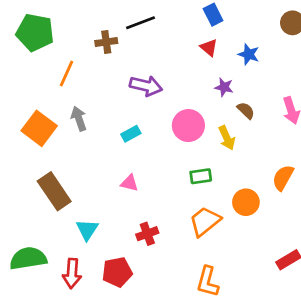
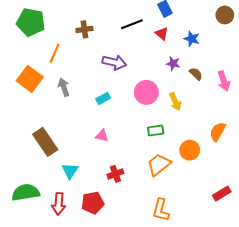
black line: (140, 23) -> (132, 24), moved
brown semicircle: (246, 110) -> (196, 74), moved
orange square: (39, 128) -> (30, 79), moved

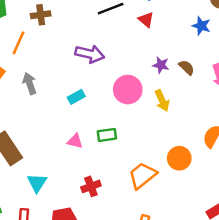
brown cross: (84, 29) -> (41, 15), moved
blue star: (192, 39) -> (201, 26), moved
purple star: (173, 63) -> (161, 65), moved
green rectangle: (156, 131) -> (107, 135), moved

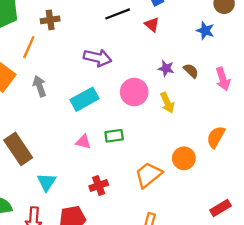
cyan rectangle: (76, 97) -> (84, 99), size x1.6

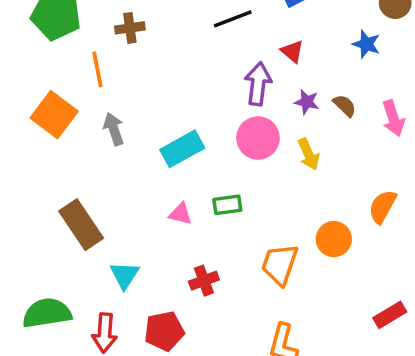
red triangle: (152, 25) -> (292, 51), moved
orange line: (29, 47) -> (97, 69), turned -35
purple arrow: (97, 58) -> (258, 84), moved, turned -96
orange trapezoid: (148, 175) -> (280, 264), turned -32

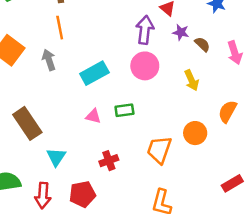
orange line: (97, 69) -> (60, 28), moved
purple star: (307, 102) -> (181, 32), moved
yellow arrow: (309, 154) -> (192, 80), moved

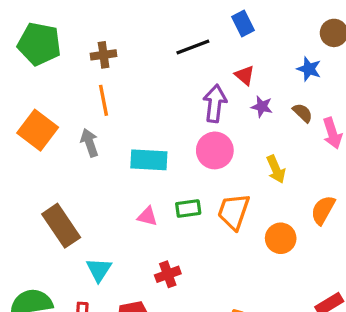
brown semicircle: (202, 44) -> (303, 113), moved
cyan rectangle: (94, 73) -> (149, 160), turned 32
orange trapezoid: (159, 150) -> (234, 212), moved

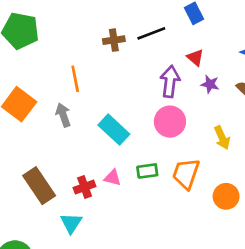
brown cross: (104, 55) -> (114, 40), moved
cyan rectangle: (149, 160) -> (114, 130), turned 40
red cross: (168, 274) -> (85, 187), moved

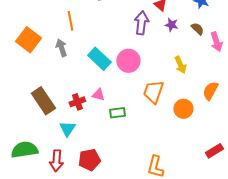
pink circle: (170, 122) -> (128, 61), moved
green rectangle: (147, 171) -> (117, 113), moved

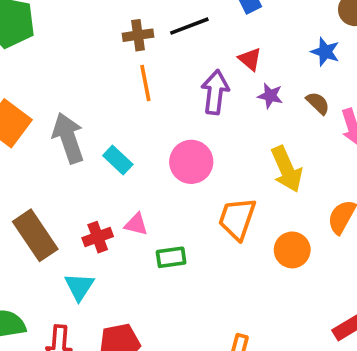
orange line: (70, 21) -> (145, 83), moved
gray arrow: (61, 48) -> (68, 138), size x1.5
cyan rectangle: (99, 59) -> (118, 160), moved, size x0.7
yellow arrow: (180, 65) -> (287, 169), size x1.4

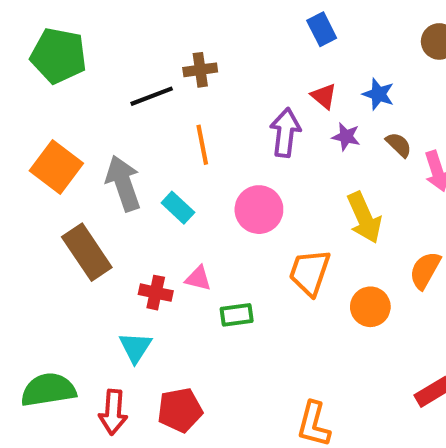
black line: (189, 26) -> (152, 96), moved
blue star: (325, 52) -> (378, 94), moved
orange line: (145, 83) -> (202, 145), moved
brown rectangle: (35, 235) -> (87, 252), moved
red cross: (98, 237) -> (156, 293), turned 32

